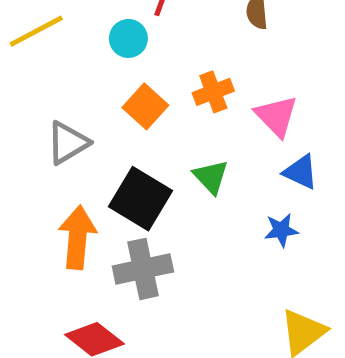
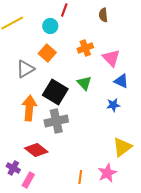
orange square: (145, 106) -> (47, 53), moved

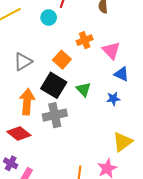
orange square: (47, 53) -> (62, 60), moved
green triangle: (84, 83) -> (84, 89), moved
red diamond: (36, 150) -> (19, 134), moved

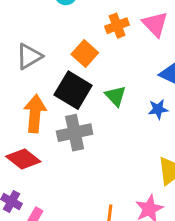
pink triangle: (111, 50) -> (155, 24), moved

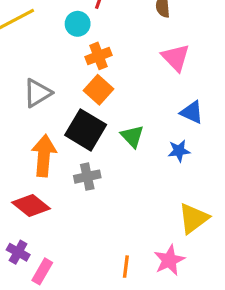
orange cross: (117, 26) -> (99, 56), moved
gray cross: (75, 133) -> (87, 177), size x0.7

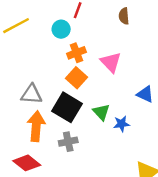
pink triangle: (176, 58) -> (111, 62), moved
gray triangle: (37, 93) -> (31, 94), moved, turned 35
blue star: (179, 151) -> (121, 124), moved

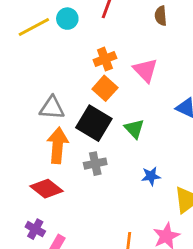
cyan circle: (61, 29) -> (67, 19), moved
blue star: (121, 124) -> (151, 176), moved

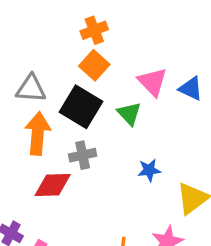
pink triangle: (145, 70) -> (152, 82), moved
red diamond: (46, 189) -> (53, 185), moved, turned -40

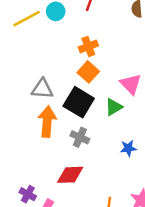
green triangle: (129, 113) -> (114, 107), turned 42
gray cross: (83, 155) -> (80, 137), turned 36
red diamond: (53, 185) -> (70, 175), moved

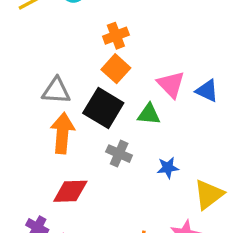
green triangle: (114, 107) -> (149, 114), turned 36
gray cross: (80, 137) -> (119, 154), moved
red diamond: (70, 175) -> (70, 191), moved

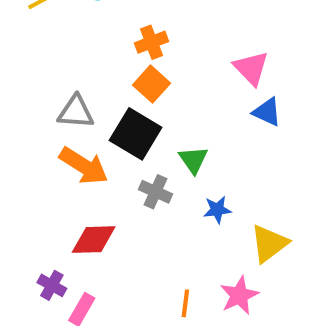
pink triangle: (171, 84) -> (251, 68), moved
green triangle: (149, 114) -> (193, 160), moved, turned 50
orange arrow: (62, 133) -> (84, 166), turned 117

